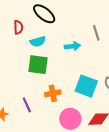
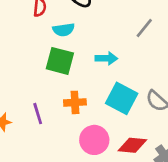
gray line: (96, 33) -> (144, 28), turned 49
cyan arrow: (72, 46) -> (106, 58), moved

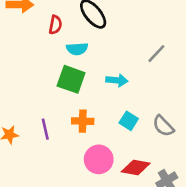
cyan square: (122, 98) -> (129, 121), size x0.6

